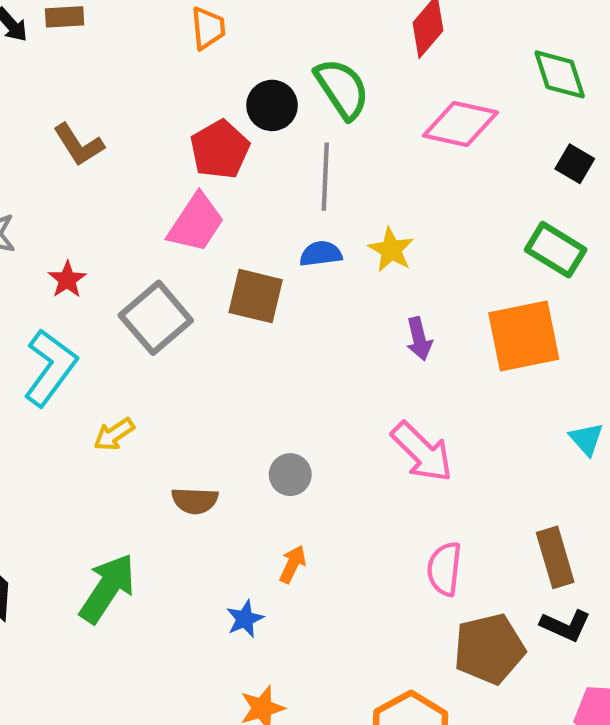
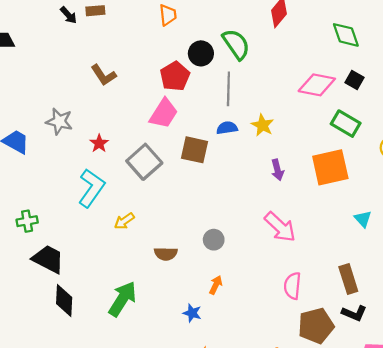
pink diamond: (461, 124) -> (317, 85), moved
blue star: (245, 619) -> (192, 313), turned -30

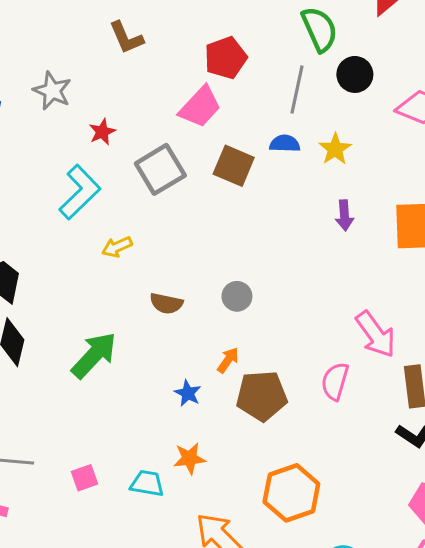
black circle: (201, 53) -> (355, 74), moved
pink arrow: (280, 227) -> (376, 334), moved
brown pentagon: (316, 326) -> (262, 396), moved

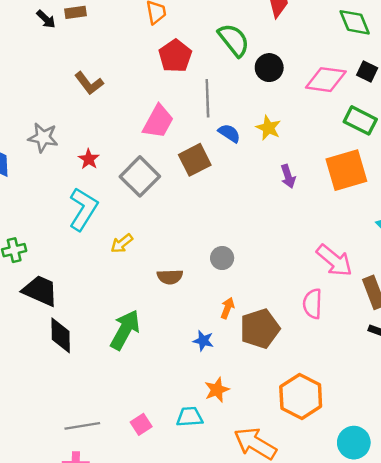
red pentagon: (226, 58) -> (175, 56), moved
gray line: (297, 90) -> (207, 98), moved
blue semicircle: (285, 144) -> (229, 133), turned 45
brown square: (234, 166) -> (195, 160), turned -36

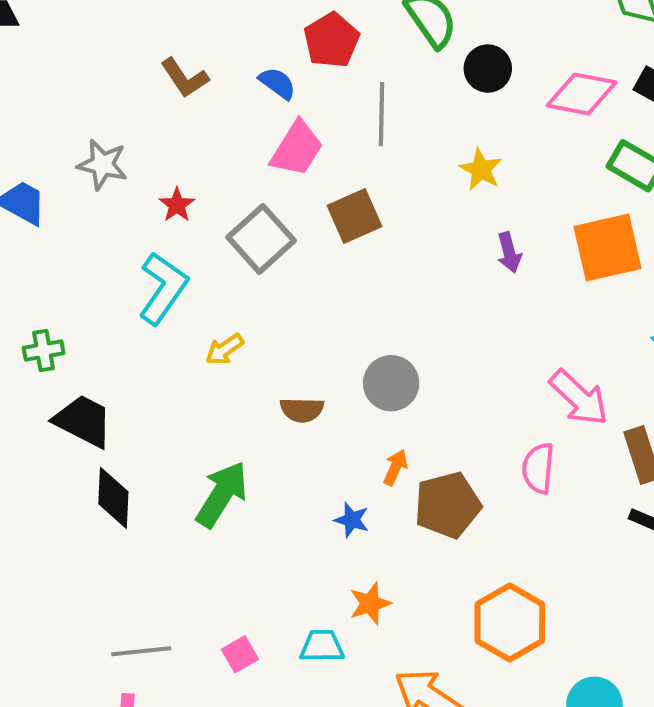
blue semicircle: (229, 133) -> (277, 83), moved
gray circle: (222, 258) -> (391, 383), size x1.4

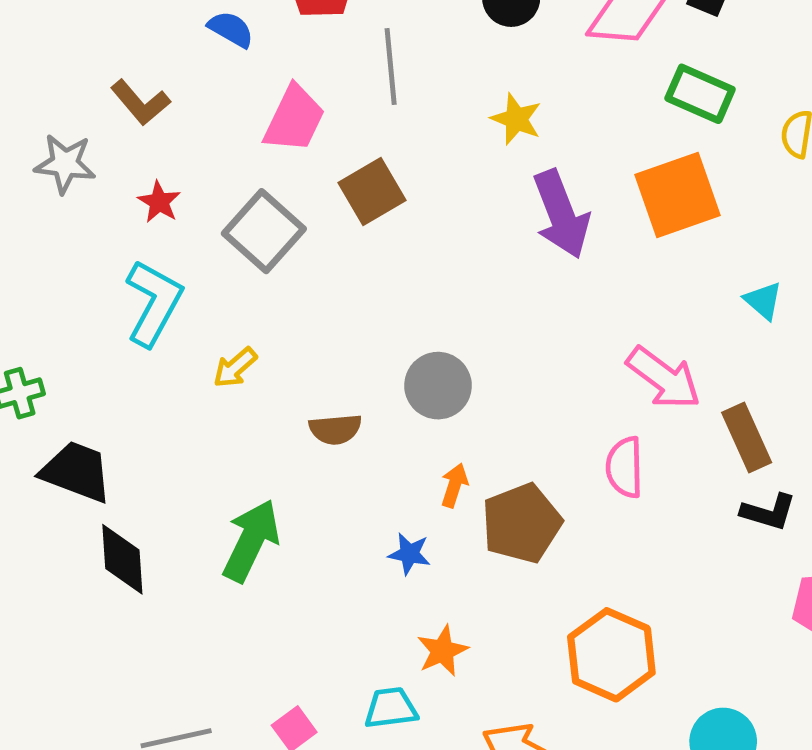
brown L-shape: (185, 78) -> (140, 103), moved
blue semicircle: (277, 83) -> (231, 29), moved
purple arrow: (509, 252) -> (561, 214), size x1.8

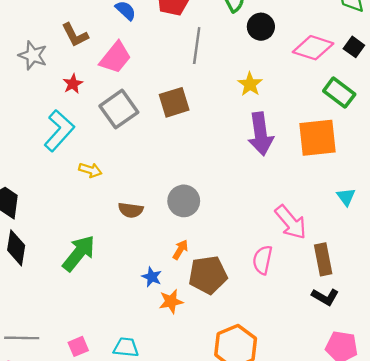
pink trapezoid: (294, 119) -> (115, 58), moved
yellow arrow: (235, 368) -> (90, 170), turned -135
orange star: (442, 651) -> (171, 301), moved

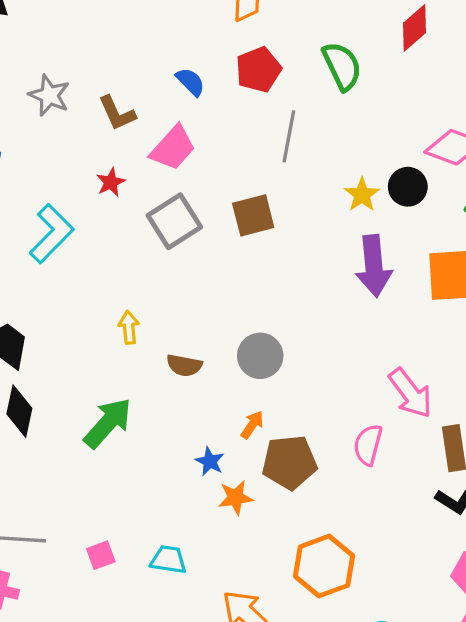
black circle: (261, 27) -> (408, 187), moved
gray star: (33, 55) -> (49, 95), moved
cyan L-shape: (59, 131) -> (52, 234), moved
yellow arrow: (90, 170) -> (129, 327), moved, turned -115

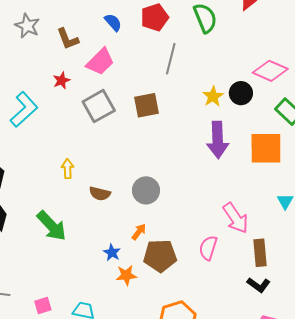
green arrow: (108, 423) -> (52, 226), turned 92

